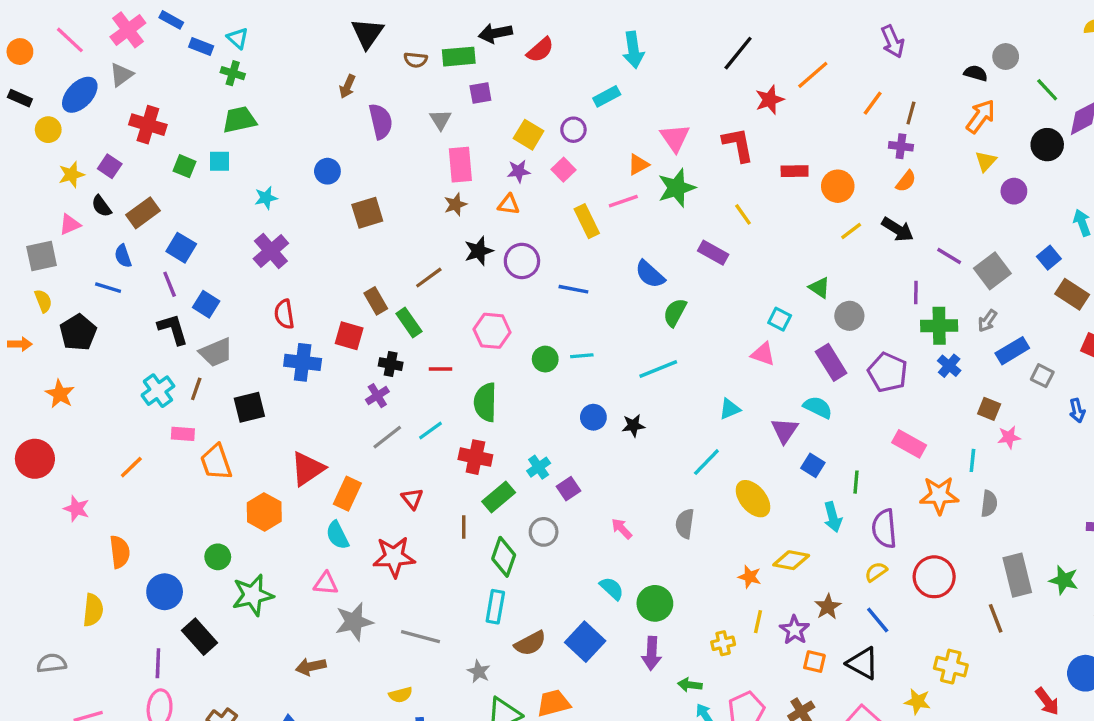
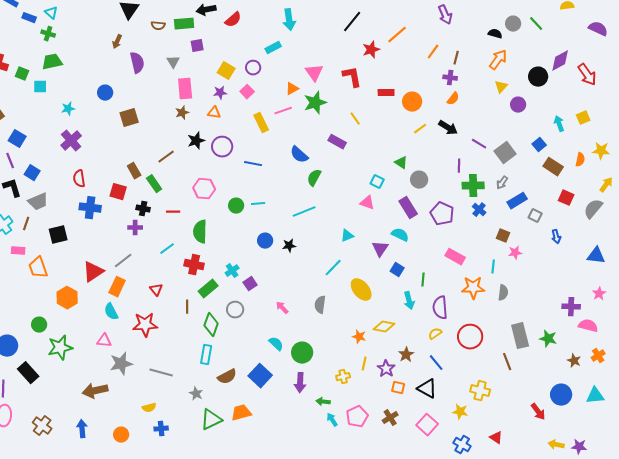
green line: (1047, 90) -> (536, 24), moved
green square: (185, 166) -> (22, 74), moved
purple cross: (377, 396) -> (135, 228), turned 32
gray line: (387, 437) -> (123, 261), moved
brown arrow: (311, 667) -> (95, 391), size x1.4

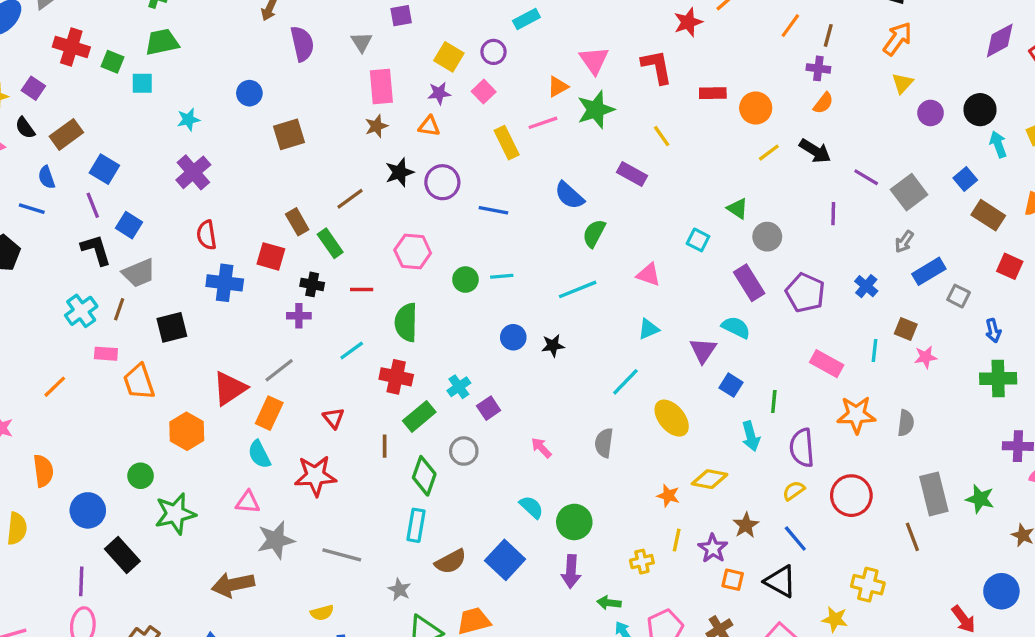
black circle: (538, 77) -> (980, 110), moved
green cross: (473, 186) -> (998, 378), moved
pink triangle: (367, 203) -> (649, 275), moved
cyan line: (493, 267) -> (874, 350), moved

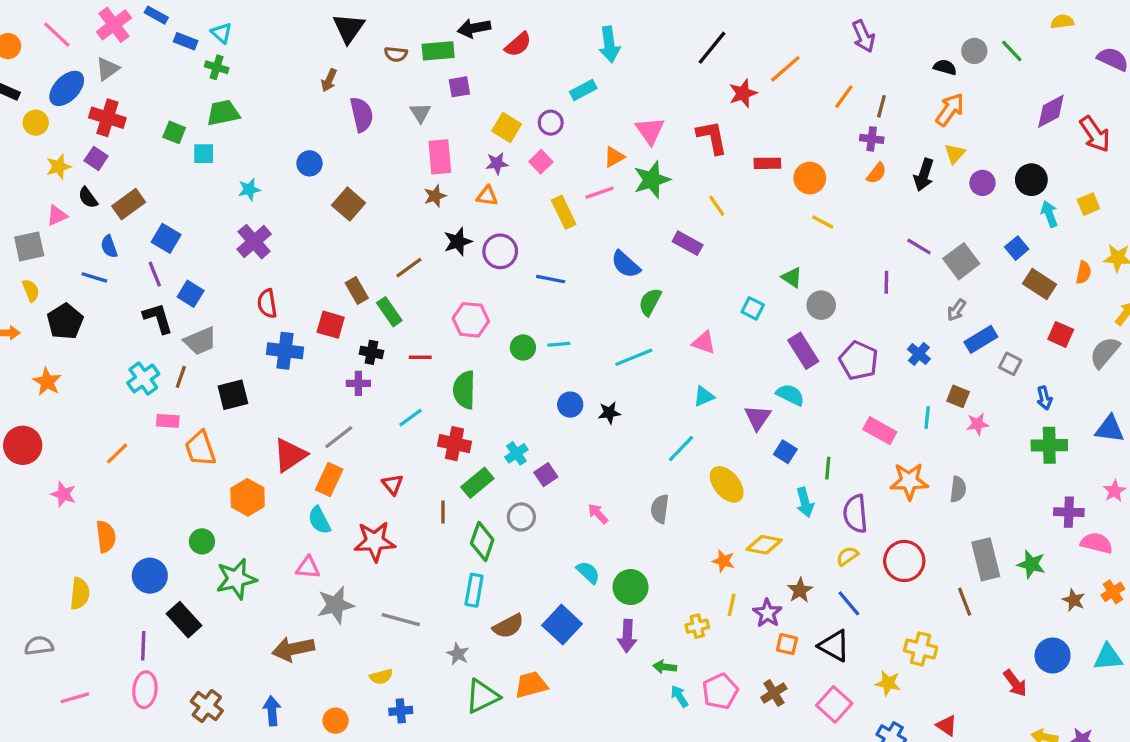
red cross: (71, 47) -> (107, 118), moved
brown square: (289, 134) -> (349, 204), turned -32
black arrow: (815, 151) -> (924, 175), moved, turned 76
yellow line: (769, 153) -> (823, 222), turned 65

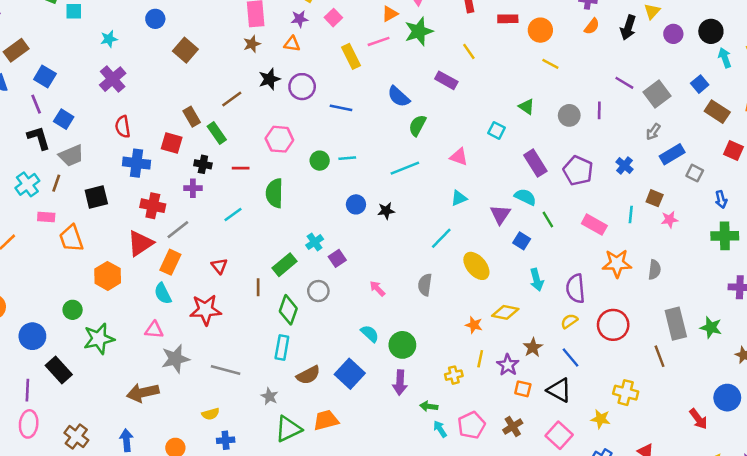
gray circle: (821, 305) -> (569, 115), moved
red cross: (455, 444) -> (153, 206), moved
green line: (828, 468) -> (548, 220), moved, turned -36

